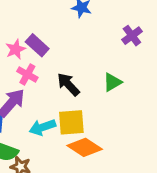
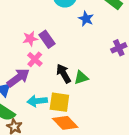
green triangle: (112, 82) -> (81, 78), moved

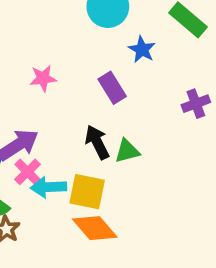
purple rectangle: (47, 39) -> (112, 88), moved
pink cross: (35, 59) -> (28, 172), moved

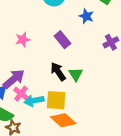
blue star: (142, 50) -> (86, 16), moved
green triangle: (127, 151) -> (76, 74), turned -40

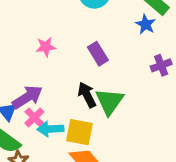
blue star: (86, 16) -> (146, 24), moved
green triangle: (76, 74) -> (109, 101), size x1.5

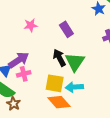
pink cross: (34, 117) -> (24, 74), turned 32
cyan arrow: (50, 129) -> (74, 87), moved

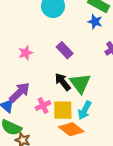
pink cross: (24, 74) -> (43, 105), moved
cyan arrow: (74, 87) -> (85, 110), turned -48

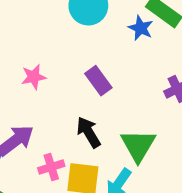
blue star: (95, 22) -> (141, 28), moved
green triangle: (80, 83) -> (138, 145), moved

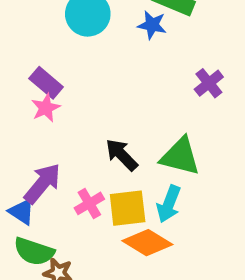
purple rectangle: (98, 81) -> (46, 83), moved
green triangle: (138, 145) -> (180, 156), turned -33

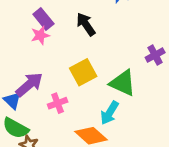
purple cross: (209, 83) -> (155, 55), moved
black arrow: (122, 155) -> (86, 24), moved
yellow square: (128, 208) -> (83, 72), moved, turned -32

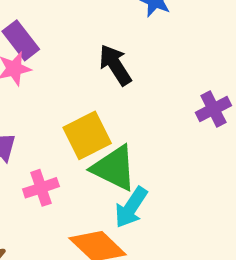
black arrow: (86, 24) -> (115, 65), moved
green triangle: (123, 83) -> (114, 168), moved

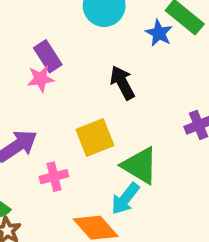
green triangle: (114, 168) -> (140, 165), moved

